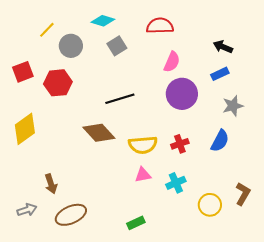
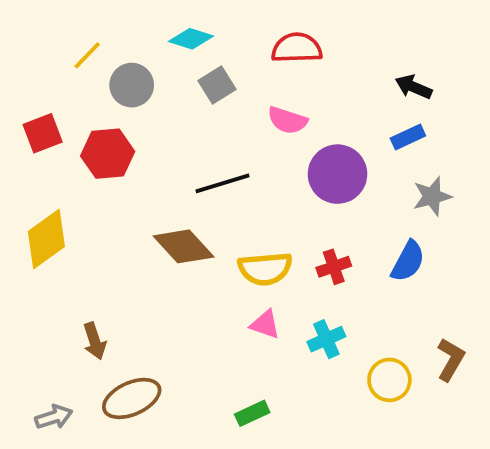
pink semicircle: (172, 62) -> (287, 120), moved, turned 85
pink triangle: (143, 175) -> (265, 324), turned 30
gray arrow: (27, 210) -> (54, 417), moved

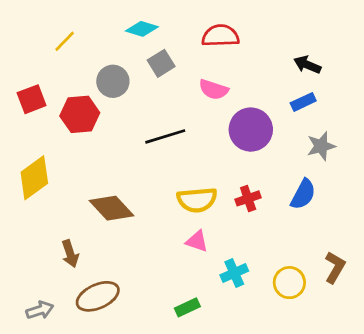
gray circle: (132, 85) -> (113, 81), moved
brown diamond: (184, 246) -> (112, 208), moved
cyan cross: (326, 339) -> (234, 273), moved

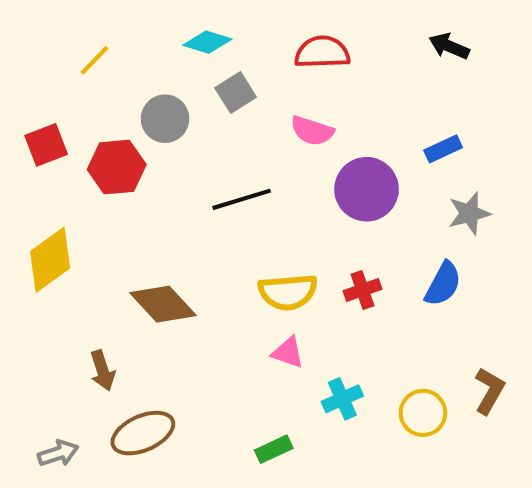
black arrow: (307, 65) -> (449, 46), moved

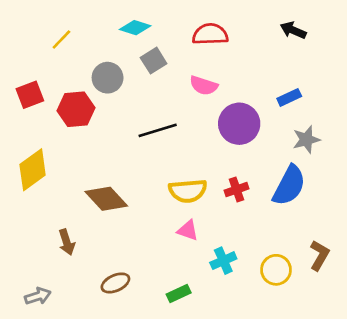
blue semicircle: (443, 284) -> (289, 186), size x1.4
brown ellipse: (143, 433) -> (115, 283), moved, size x0.7

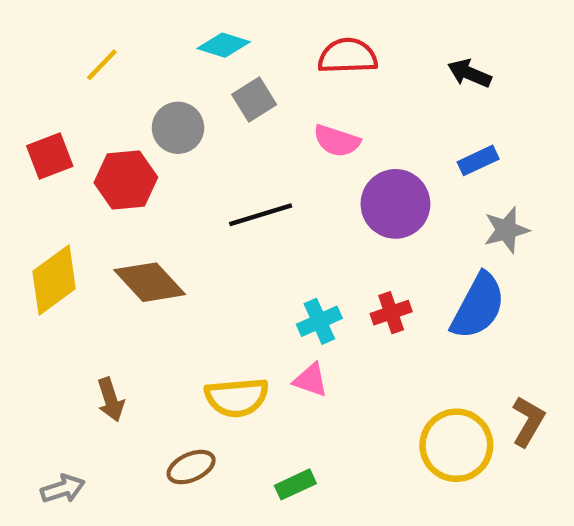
black arrow: (293, 30) -> (469, 73), moved
yellow semicircle: (188, 191) -> (237, 397), moved
brown diamond: (106, 199) -> (150, 282), moved
cyan cross: (223, 261) -> (319, 321), moved
yellow circle: (276, 270) -> (456, 445), size x1.4

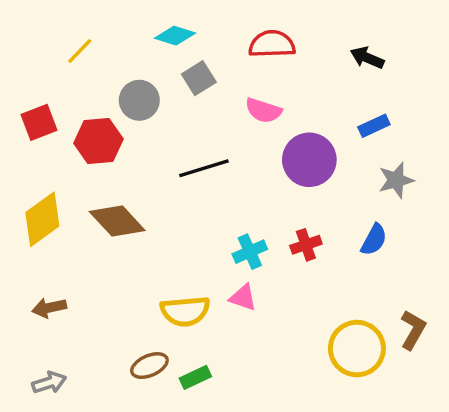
blue semicircle: (478, 306) -> (374, 240), size x0.6
brown arrow: (111, 400) -> (49, 308), moved, turned 96
green rectangle: (295, 484) -> (195, 377), moved

